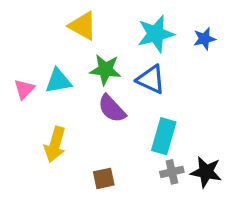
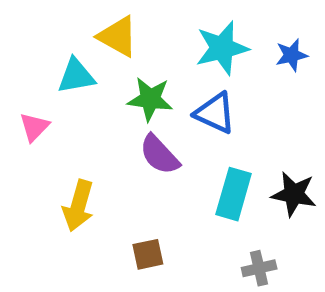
cyan triangle: (58, 81) -> (76, 76), moved
gray cross: (172, 172) -> (259, 268), moved
black star: (206, 172) -> (294, 194), moved

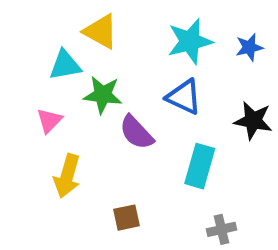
green star: (150, 99) -> (103, 95), moved
pink triangle: (34, 127) -> (49, 121), moved
black star: (294, 194) -> (253, 121), moved

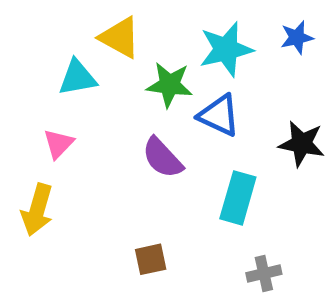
blue star: (249, 47) -> (297, 37), moved
green star: (103, 95) -> (169, 85), moved
yellow arrow: (67, 176) -> (37, 210), moved

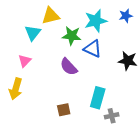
yellow triangle: (120, 37) -> (51, 16), turned -42
cyan triangle: (77, 78) -> (33, 33), turned -42
cyan rectangle: (238, 198) -> (98, 98), moved

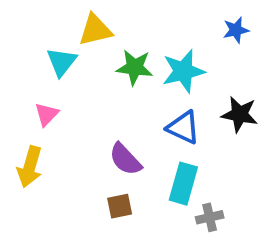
cyan star: (96, 21) -> (183, 71), moved
blue triangle: (93, 49) -> (183, 127), moved
purple semicircle: (69, 67) -> (125, 159), moved

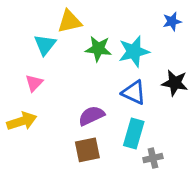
purple semicircle: (125, 159) -> (91, 116), turned 108
yellow arrow: (30, 167) -> (22, 121), turned -124
brown square: (120, 206) -> (87, 150), size x1.4

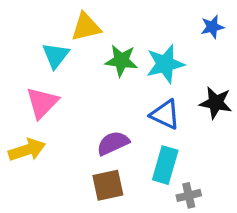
pink triangle: (34, 83) -> (42, 103), size x1.5

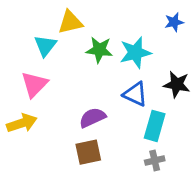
cyan rectangle: (165, 165) -> (155, 126), moved

